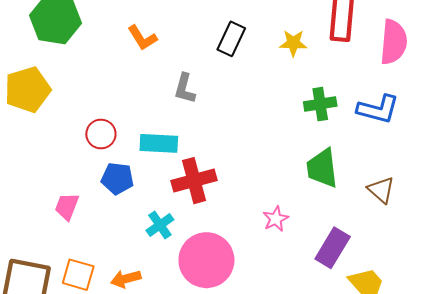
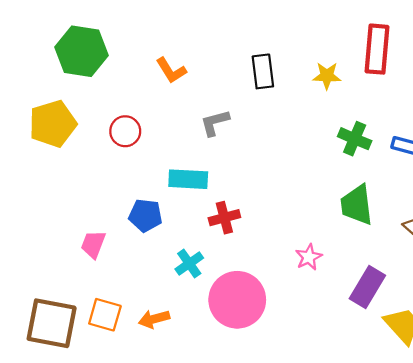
black rectangle: (231, 39) -> (263, 71), turned -32
gray L-shape: (185, 89) -> (215, 123), turned 60
green cross: (320, 104) -> (355, 139), turned 32
red circle: (101, 134) -> (125, 131), moved
red cross: (194, 181) -> (224, 218), size x0.7

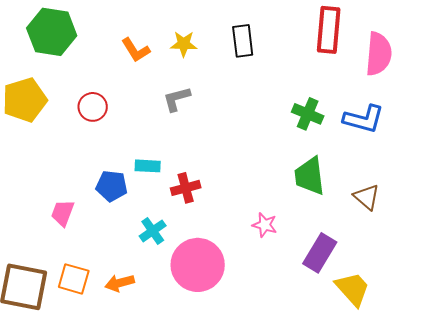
black rectangle: (263, 71) -> (243, 41), moved
yellow star: (327, 76) -> (184, 44), moved
cyan rectangle: (188, 179) -> (148, 166), moved, size x0.7
pink star: (309, 257) -> (265, 225), turned -30

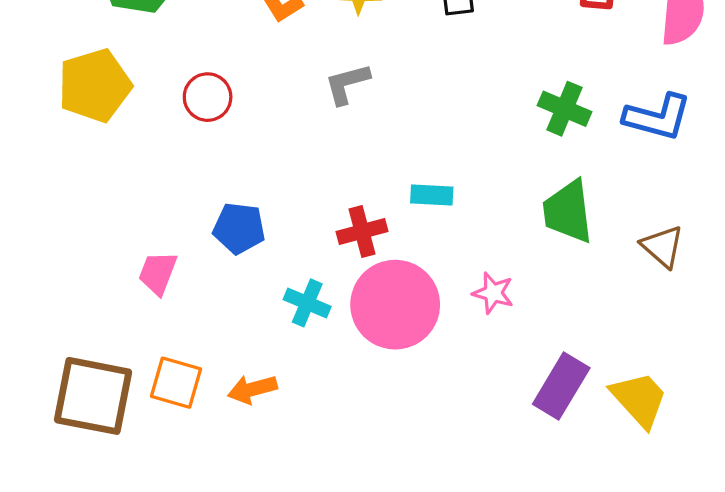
cyan rectangle: (148, 166) -> (432, 195), moved
cyan cross: (153, 231) -> (307, 303), turned -32
purple rectangle: (320, 253) -> (561, 386), moved
pink circle: (198, 265) -> (395, 305), moved

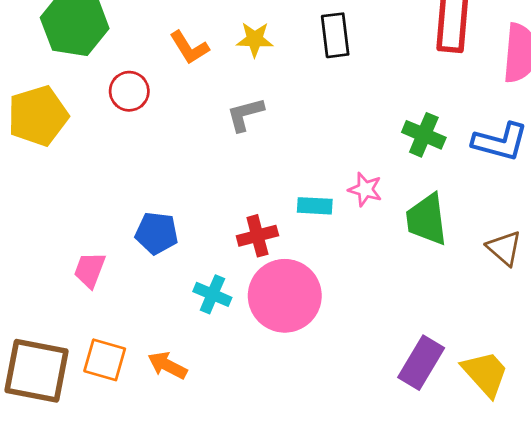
red circle: (208, 97) -> (129, 91), moved
pink star: (493, 293) -> (365, 189), moved
orange arrow: (252, 389) -> (167, 365), turned 42

